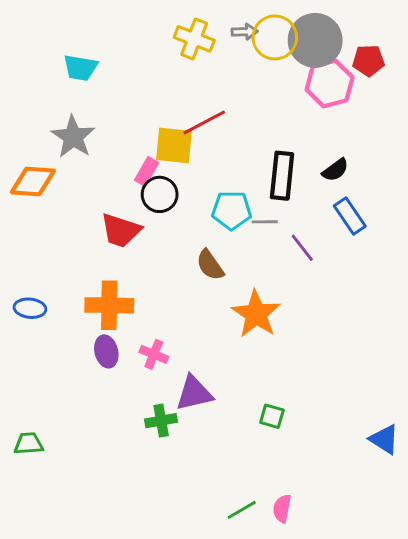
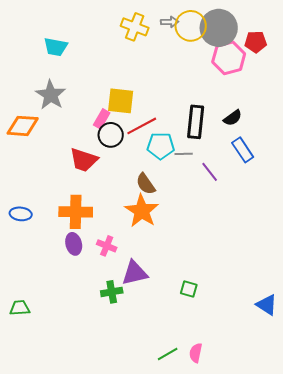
red line: (204, 122) -> (142, 126), moved
orange star: (256, 314) -> (142, 211), moved

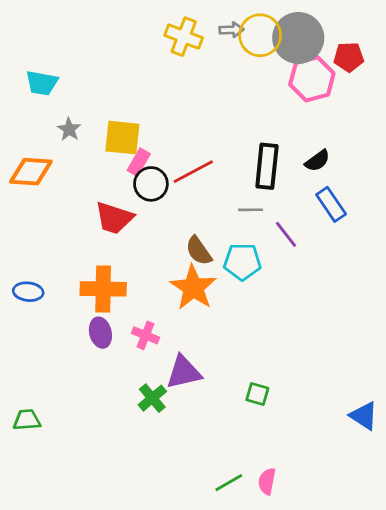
cyan trapezoid: (56, 47) -> (42, 83), moved
gray star: (51, 95) -> (69, 129), size x0.6
yellow square: (121, 101) -> (122, 138), moved
cyan pentagon: (161, 146) -> (242, 262), moved
green cross: (112, 292) -> (152, 398), turned -30

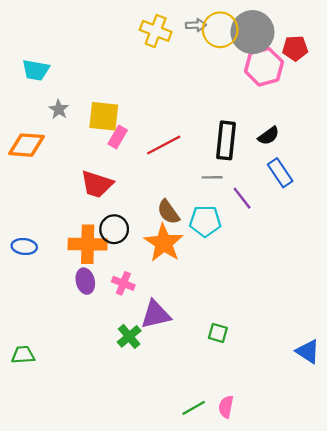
black circle: (151, 184) -> (114, 229), moved

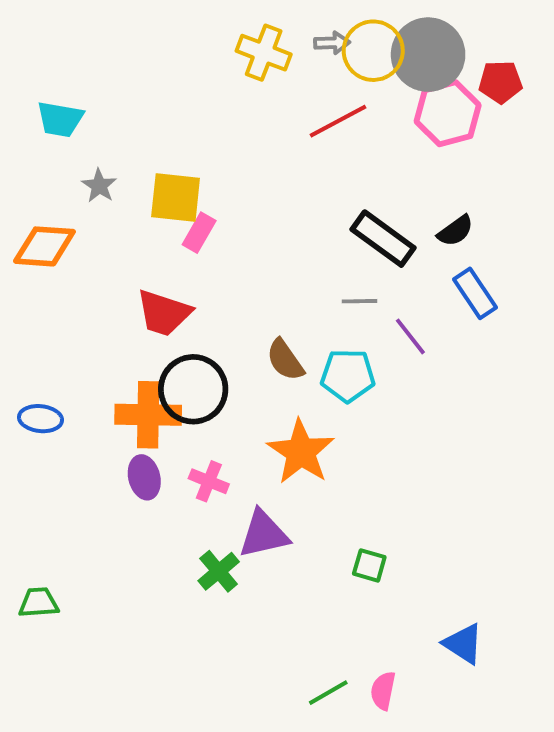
black rectangle: (226, 140) -> (383, 239), turned -60
red line: (164, 145) -> (338, 121), moved
black circle: (114, 229) -> (193, 389), size x1.4
orange star: (164, 243) -> (301, 452), moved
blue triangle: (308, 351) -> (463, 644), moved

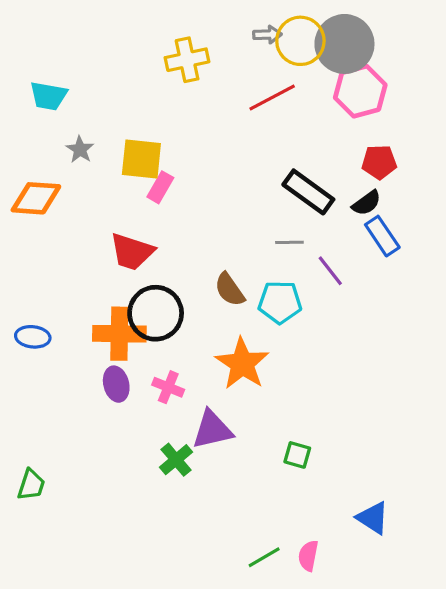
yellow cross: (264, 53) -> (187, 60), moved, turned -33
red pentagon: (500, 82) -> (379, 162), moved
black semicircle: (455, 231) -> (367, 203), moved
green trapezoid: (39, 603) -> (31, 485), turned 112

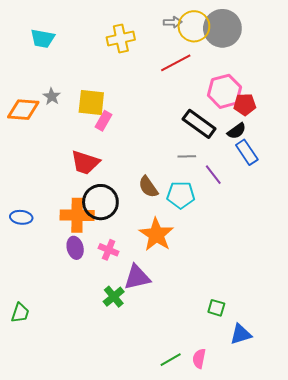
pink hexagon: (360, 91) -> (224, 91), moved
cyan trapezoid: (49, 96) -> (43, 38), moved
orange diamond: (36, 198) -> (23, 110), moved
green square: (297, 455) -> (216, 308), moved
blue triangle: (373, 518) -> (241, 334), turned -50

